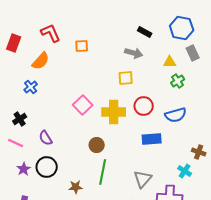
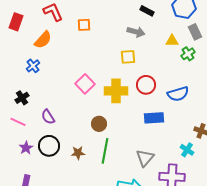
green cross: (178, 81) -> (188, 54), moved
brown star: (76, 187) -> (78, 153), moved

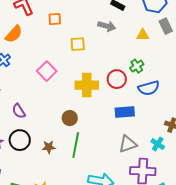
green cross: (188, 54) -> (137, 66), moved
yellow square: (128, 57) -> (78, 44), moved
pink square: (85, 84) -> (47, 71), moved
gray triangle: (145, 158) -> (128, 144), moved, turned 30

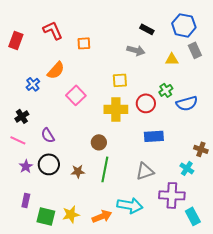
orange semicircle: (14, 34) -> (56, 70), moved
yellow square: (78, 44) -> (120, 80), moved
blue semicircle: (149, 88) -> (187, 103), moved
gray triangle: (128, 144) -> (145, 171), moved

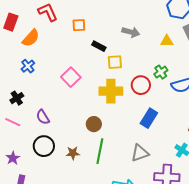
black rectangle: (147, 29) -> (99, 46), moved
orange semicircle: (56, 70) -> (31, 38), moved
blue rectangle: (154, 136) -> (149, 118), turned -54
purple star: (26, 166) -> (13, 158), moved

